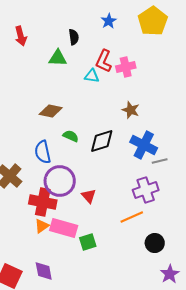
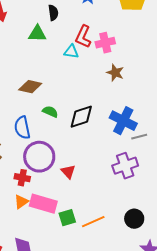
brown star: (131, 110) -> (115, 73), moved
red cross: (43, 202) -> (22, 178), size x0.6
orange line: (132, 217) -> (93, 222), moved

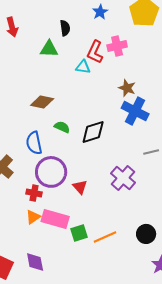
pink cross: (105, 43) -> (117, 46), moved
blue cross: (123, 121) -> (135, 111), moved
purple cross: (125, 166) -> (123, 178), moved, turned -30

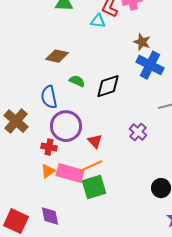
purple cross: (123, 178) -> (138, 132), size x0.7
green square: (79, 233) -> (94, 187), size x1.4
orange line: (105, 237) -> (91, 166), moved

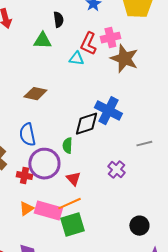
brown star: (142, 42) -> (124, 59), moved, size x1.6
blue cross: (150, 65) -> (108, 111), moved
green semicircle: (77, 81) -> (67, 146), moved, turned -112
red cross: (49, 147) -> (24, 176), moved

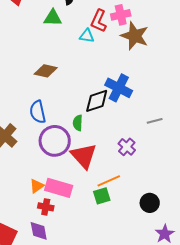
red cross: (24, 176) -> (46, 207), moved
red triangle: (73, 179) -> (84, 156), size x1.8
orange line: (69, 204) -> (109, 181), moved
green square: (72, 225) -> (102, 196), moved, size x0.7

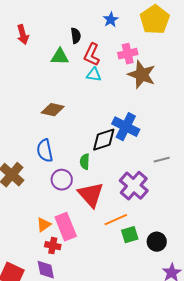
red L-shape: (99, 21) -> (92, 55), moved
purple circle: (55, 141) -> (62, 180), size x0.7
purple cross: (127, 147) -> (134, 186), size x1.6
pink rectangle: (59, 188) -> (66, 227), turned 52
green square: (102, 196) -> (130, 235), moved

